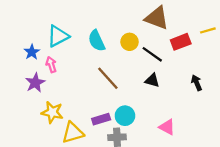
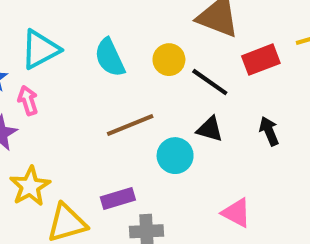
brown line: (108, 78) -> (130, 125), turned -70
black arrow: (197, 83) -> (269, 131), moved
yellow star: (52, 112) -> (30, 186), turned 30
cyan circle: (125, 116) -> (175, 156), moved

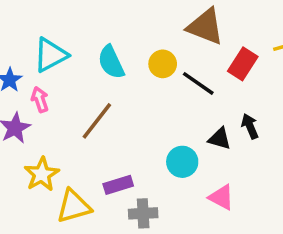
red rectangle: (261, 60) -> (243, 64), turned -36
brown line: (130, 125) -> (97, 121), moved, turned -30
black triangle: (210, 129) -> (220, 139), moved
cyan circle: (175, 156) -> (182, 162), moved

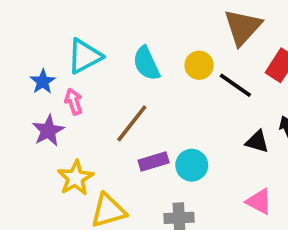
brown triangle: (205, 27) -> (243, 27), turned 51
cyan circle: (182, 162) -> (192, 165), moved
purple rectangle: (118, 185) -> (154, 162), moved

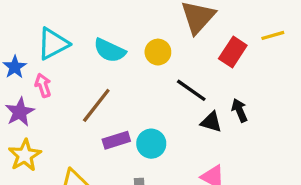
cyan semicircle: (146, 63) -> (110, 50), turned -40
black line: (235, 85) -> (191, 90), moved
yellow star: (75, 178) -> (25, 155), moved

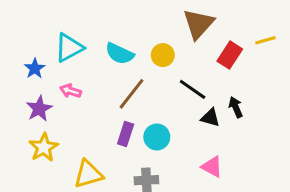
pink arrow: (43, 85) -> (70, 91), moved, turned -54
brown line: (96, 105) -> (132, 94), moved
purple rectangle: (116, 140) -> (126, 134), turned -55

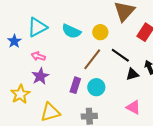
brown line: (132, 94) -> (92, 59), moved
purple star: (39, 109) -> (40, 76), moved
black triangle: (210, 118) -> (132, 74), turned -32

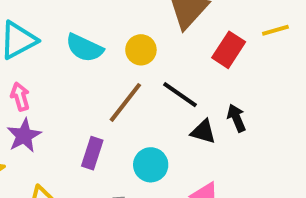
pink arrow: (38, 56) -> (20, 97), turned 56
black triangle: (132, 74) -> (203, 132), turned 32
cyan circle: (96, 87) -> (151, 165), moved

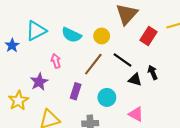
pink arrow: (20, 97) -> (56, 61), moved

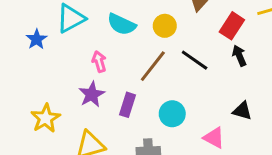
black arrow: (153, 72) -> (239, 56), moved
black triangle: (135, 80) -> (242, 111), moved
purple star: (39, 82) -> (92, 94), moved

